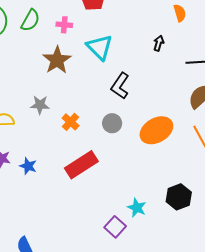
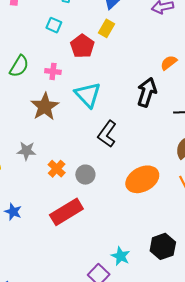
orange semicircle: (180, 13) -> (169, 63), turned -114
black arrow: (159, 43) -> (147, 92), size x1.8
gray circle: (112, 123) -> (85, 175), moved

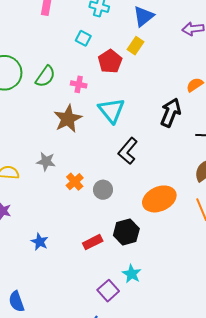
blue star: (13, 212) -> (40, 242), moved
red rectangle: (66, 212) -> (93, 242), moved, size x0.6
black hexagon: (163, 246) -> (126, 232), moved

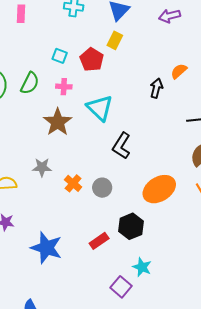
cyan square: (83, 38) -> (60, 56), moved
black arrow: (171, 113) -> (156, 88), moved, size x0.7
blue star: (40, 242) -> (46, 248), size x1.8

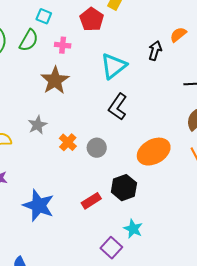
cyan square: (60, 56) -> (44, 16), moved
cyan triangle: (100, 108) -> (114, 66), moved, turned 36
gray star: (42, 167) -> (37, 125), turned -30

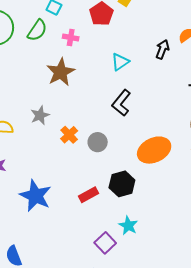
cyan triangle: (114, 66) -> (120, 62), size x0.7

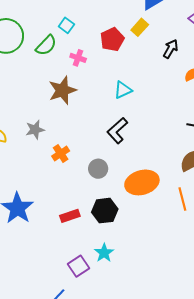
black arrow: (162, 49) -> (171, 49), moved
gray circle: (98, 142) -> (98, 169), moved

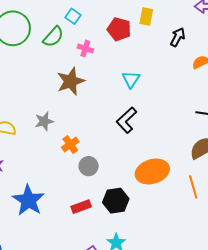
yellow rectangle: (140, 27) -> (146, 16), turned -30
red pentagon: (112, 39) -> (119, 29), turned -30
cyan triangle: (123, 90) -> (131, 79), turned -30
gray circle: (98, 169) -> (89, 166), moved

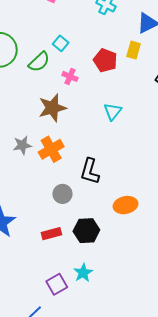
black L-shape: (127, 120) -> (90, 171), moved, turned -36
orange cross: (70, 145) -> (51, 149), moved, size x1.4
orange ellipse: (152, 171) -> (126, 205), size x0.7

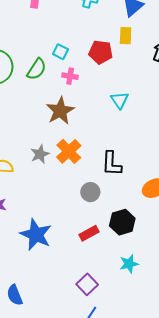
cyan square: (61, 43) -> (60, 52), moved
cyan star: (83, 273) -> (129, 264), turned 30
purple square: (57, 284) -> (87, 284), moved

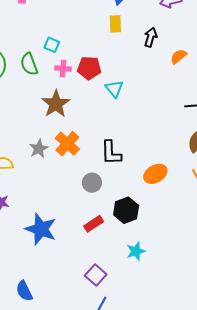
red pentagon: (101, 52) -> (89, 68), moved
green semicircle: (37, 69) -> (29, 64), turned 130

